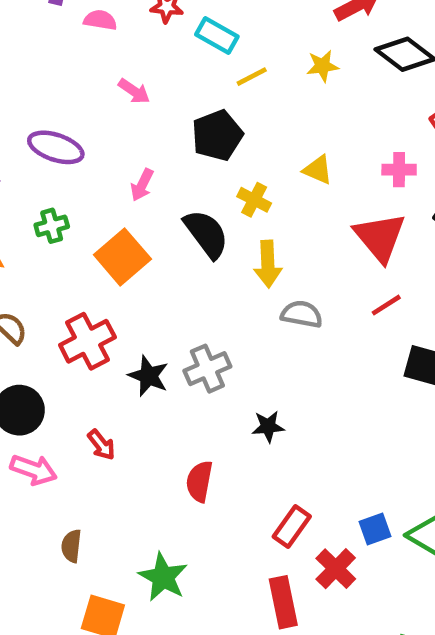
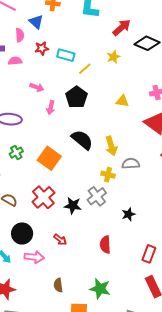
pink arrow: (142, 185) -> (51, 108), moved
yellow cross: (254, 200) -> (108, 175), moved

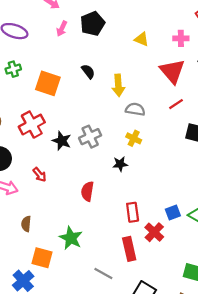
black semicircle: (82, 140) -> (88, 71), size x0.6
orange square: (49, 158) -> (48, 83), turned -30
yellow cross: (108, 175) -> (134, 138), moved
red rectangle: (149, 254) -> (133, 212), turned -42

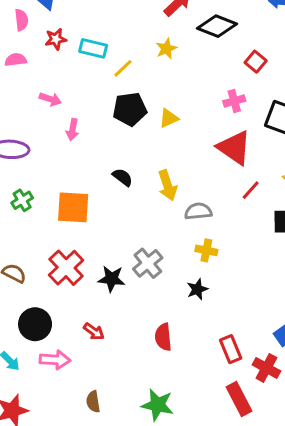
black pentagon: (93, 24) -> (130, 109), moved, turned 30
yellow triangle: (142, 39) -> (169, 118), moved, turned -32

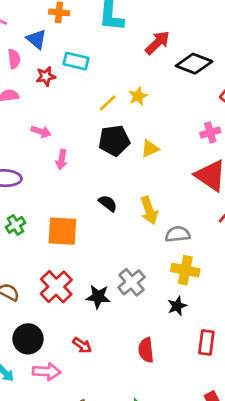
cyan rectangle: (93, 48) -> (76, 61), moved
yellow star: (166, 49) -> (138, 96), moved
yellow cross: (206, 250) -> (185, 270), size x1.4
red rectangle: (231, 349) -> (206, 342), moved, turned 30

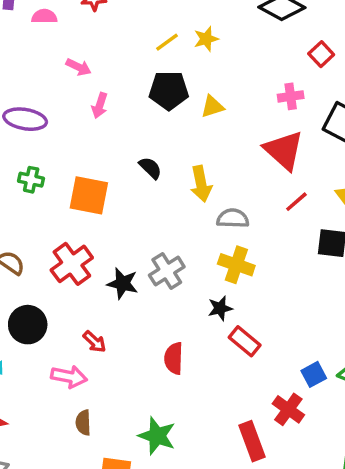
green cross: (15, 225) -> (31, 180), turned 36
red rectangle: (206, 342) -> (245, 341), moved, turned -65
pink arrow: (47, 372) -> (69, 377), moved

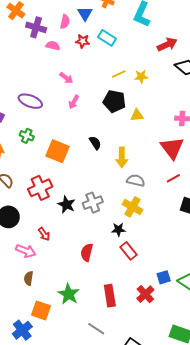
red rectangle: (252, 441) -> (110, 296), moved

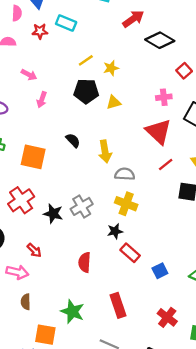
yellow star: (141, 77) -> (111, 68), moved
blue square: (164, 277) -> (160, 271), moved
red cross: (145, 294) -> (167, 317), moved

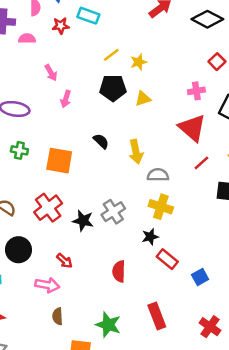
black diamond: (160, 40) -> (207, 19), moved
pink arrow: (29, 75) -> (51, 73), turned 35

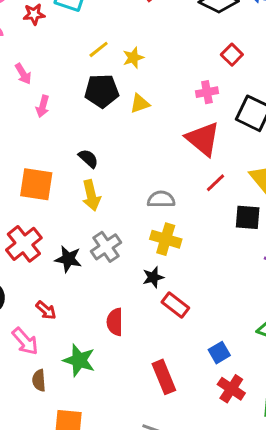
yellow arrow: (136, 152) -> (91, 195), moved
blue square: (200, 277) -> (219, 353), moved
pink arrow: (47, 285) -> (25, 341), turned 40
green star: (108, 325) -> (79, 360), moved

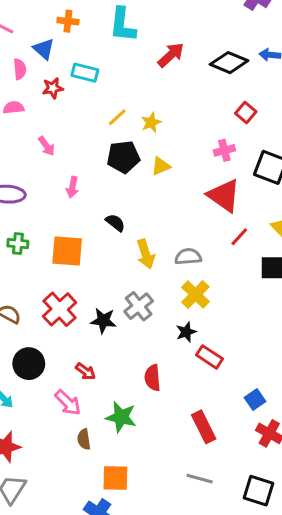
pink arrow: (43, 106) -> (72, 187), moved
yellow arrow: (91, 195) -> (146, 254), moved
yellow cross: (166, 239) -> (195, 295), turned 32

